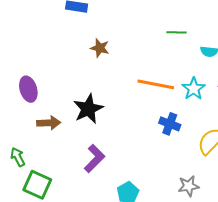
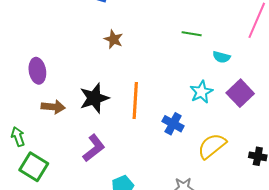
orange line: (156, 84) -> (135, 100), moved, turned 75

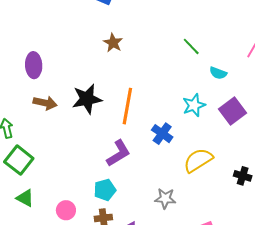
green line: (192, 34) -> (191, 46), turned 30
purple L-shape: (94, 148) -> (118, 153), moved

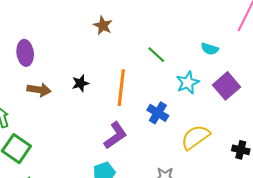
green line: (191, 46) -> (156, 55), moved
black star: (87, 99) -> (80, 83), size x0.6

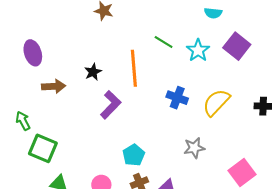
green line: (156, 55) -> (164, 42), moved
blue cross: (158, 113) -> (177, 98), moved
purple L-shape: (115, 135) -> (111, 105), moved

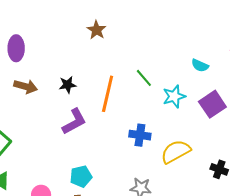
blue cross: (177, 98) -> (140, 135), turned -30

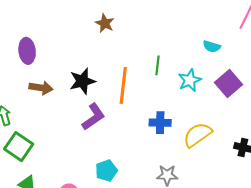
green line: (144, 78) -> (157, 65), turned 54
black star: (68, 85) -> (82, 81), size x1.5

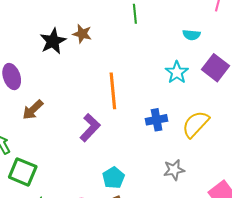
green line: (157, 65) -> (135, 14), moved
black star: (82, 81) -> (53, 41), moved
brown arrow: (41, 88) -> (33, 110), turned 140

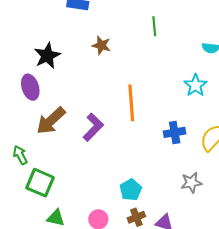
black star: (53, 41) -> (47, 56), moved
brown arrow: (33, 110) -> (51, 121), size x1.4
purple L-shape: (90, 128) -> (93, 127), moved

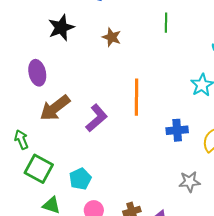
black star: (47, 56) -> (61, 28), moved
cyan pentagon: (131, 190) -> (80, 179), moved

